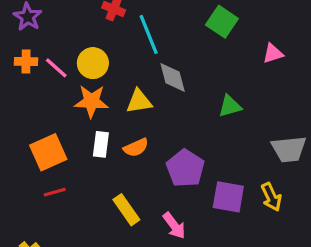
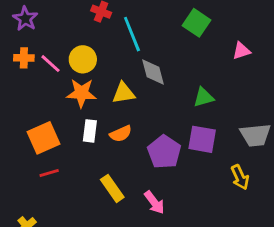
purple square: (228, 197) -> (202, 139), moved

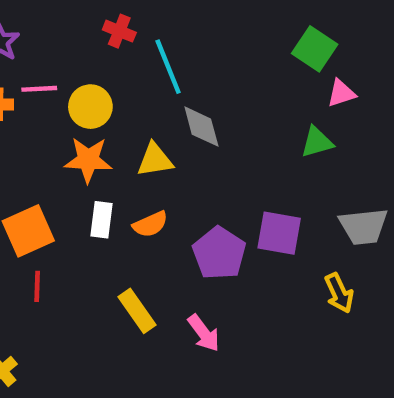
green square: (196, 23) -> (315, 49), moved
pink line: (51, 64) -> (39, 89), moved, turned -45
green triangle: (204, 97) -> (317, 142), moved
red line: (49, 173) -> (37, 286), turned -72

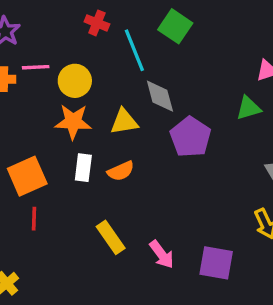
green square: (315, 49) -> (175, 26), moved
purple square: (279, 233) -> (216, 263), moved
purple pentagon: (219, 253) -> (191, 137), moved

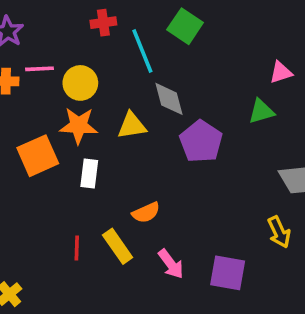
red cross: (97, 23) -> (103, 23), turned -30
orange semicircle: (121, 171) -> (146, 213), moved
orange square: (27, 176) -> (38, 156), moved
red line: (34, 219) -> (77, 248), moved

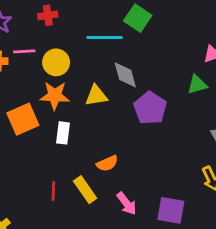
red cross: (103, 23) -> (48, 15), moved
cyan line: (142, 51) -> (104, 37), turned -68

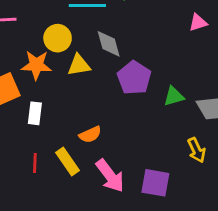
yellow circle: (56, 62) -> (58, 38), moved
green triangle: (197, 85) -> (174, 96), moved
white rectangle: (63, 133) -> (35, 113), moved
pink arrow: (127, 203) -> (110, 176), size x1.4

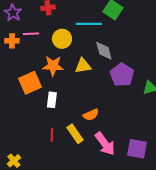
yellow circle: (58, 38) -> (62, 39), moved

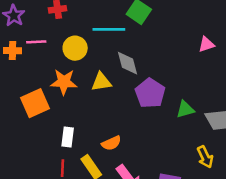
white rectangle: (52, 100) -> (68, 137), moved

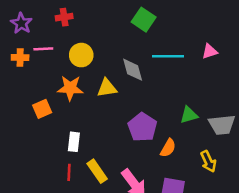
cyan line: (109, 29) -> (168, 56), moved
purple pentagon: (150, 93) -> (142, 127), moved
orange square: (35, 103) -> (42, 109), size x0.7
orange semicircle: (111, 143) -> (168, 148), moved, turned -36

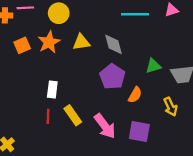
gray diamond: (133, 70) -> (114, 44), moved
orange star: (70, 88) -> (49, 42), turned -30
orange square: (42, 109) -> (22, 45), moved

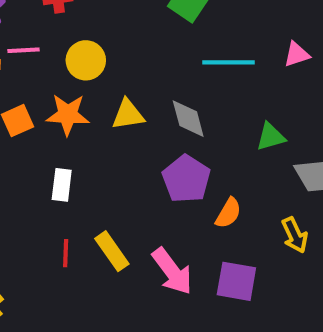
orange star: (49, 42) -> (68, 115), turned 30
green triangle: (153, 66) -> (271, 137), moved
white rectangle: (52, 90) -> (62, 185), moved

